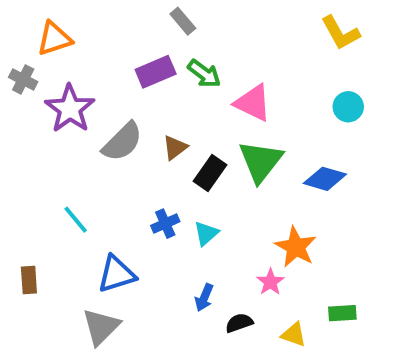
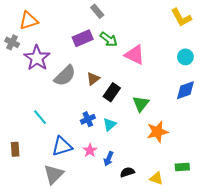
green triangle: (261, 161) -> (141, 104), moved, size x0.7
blue diamond: (325, 179) -> (185, 90), moved, turned -35
orange star: (296, 247) -> (157, 132), turned 30
pink star: (270, 282) -> (90, 150), moved

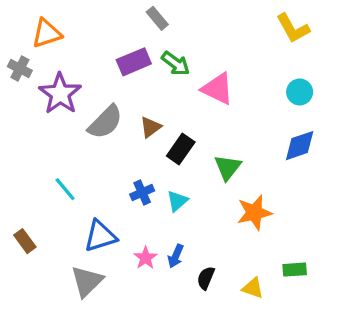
brown rectangle: (15, 149) -> (25, 241), turned -32
pink star: (90, 150) -> (145, 258), moved
black semicircle: (127, 172) -> (206, 278), turned -48

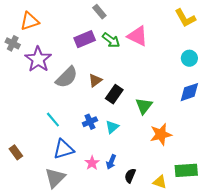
pink triangle: (218, 89) -> (138, 36), moved
cyan line: (65, 189) -> (53, 120), moved
green rectangle: (295, 270) -> (186, 170), size x1.5

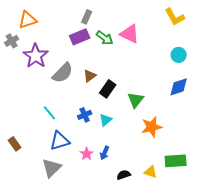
gray rectangle: (99, 12) -> (87, 17), moved, turned 64
gray cross: (13, 43) -> (12, 41), turned 32
black semicircle: (130, 176) -> (124, 175), moved, turned 48

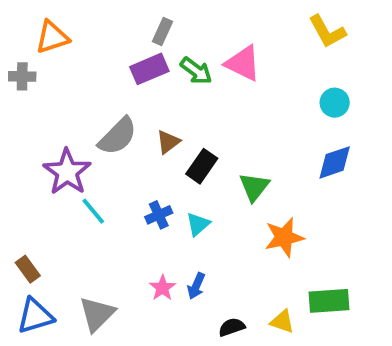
gray cross: (12, 41) -> (22, 76), turned 32
purple star: (36, 56) -> (67, 172), moved
blue triangle: (60, 141) -> (35, 316), moved

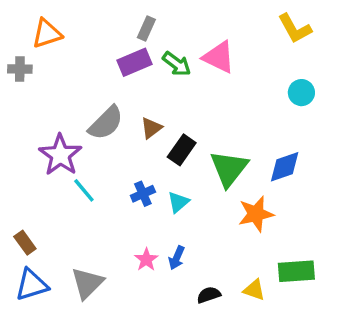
blue diamond: (335, 162) -> (285, 167), moved
green triangle: (254, 187) -> (229, 168), size x1.4

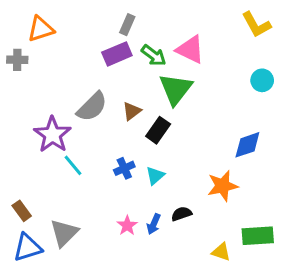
green triangle: (229, 168) -> (176, 89), moved
gray triangle: (87, 283) -> (64, 233), moved
black semicircle: (209, 295) -> (181, 214), moved

